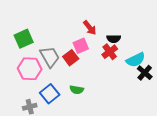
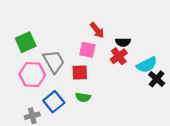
pink square: (81, 46) -> (87, 50), turned 35
red square: (71, 58) -> (80, 72), moved, turned 35

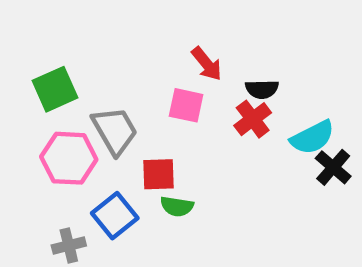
red square: (80, 72) -> (158, 174), moved

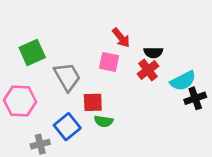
pink hexagon: (69, 158) -> (20, 101), moved
black cross: (333, 167) -> (195, 98), turned 30

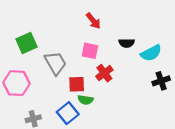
red arrow: (121, 38) -> (93, 21), moved
red cross: (148, 70) -> (104, 73), moved
cyan semicircle: (183, 81) -> (151, 53), moved
blue square: (67, 127) -> (68, 113), moved

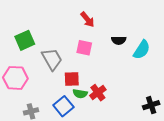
cyan semicircle: (151, 53) -> (142, 50), turned -30
red cross: (104, 73) -> (98, 93), moved
black cross: (161, 81) -> (151, 105), moved

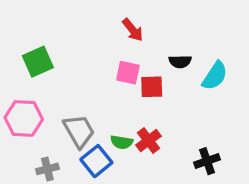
gray trapezoid: (52, 59) -> (79, 131), moved
red square: (72, 79) -> (152, 87), moved
black cross: (151, 105) -> (207, 161), moved

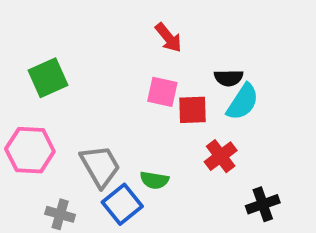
cyan semicircle: (215, 76) -> (243, 102), moved
red cross: (148, 141) -> (221, 156), moved
gray cross: (47, 169) -> (60, 214), turned 30

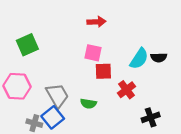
red arrow: (168, 38) -> (96, 22), turned -54
black semicircle: (229, 78) -> (159, 57), moved
red square: (192, 110) -> (103, 71), moved
blue square: (122, 204) -> (53, 117), moved

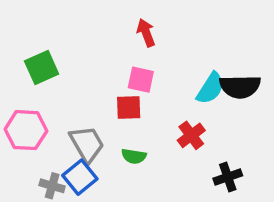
red arrow: (96, 22) -> (146, 33), turned -108
black semicircle: (159, 57) -> (240, 87), size x1.6
red square: (103, 71) -> (129, 107), moved

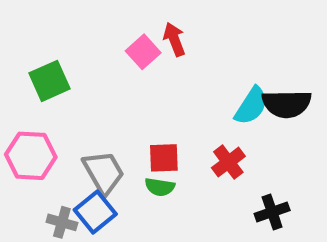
pink square: (141, 80) -> (143, 52), moved, turned 36
red square: (129, 107) -> (164, 158), moved

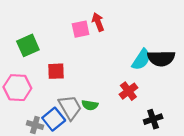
pink square: (143, 52) -> (81, 29), turned 30
red square: (164, 158) -> (56, 71), moved
gray trapezoid: (104, 172) -> (70, 107), moved

